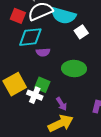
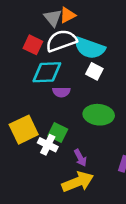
white square: (81, 32) -> (94, 71), moved, turned -32

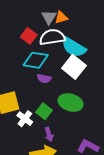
white square: (94, 71) -> (74, 67), size x1.6
green square: (58, 132) -> (44, 111), moved

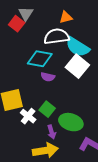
gray triangle: (49, 17) -> (26, 14), moved
red square: (29, 36) -> (17, 24), moved
green ellipse: (71, 103) -> (71, 122), moved

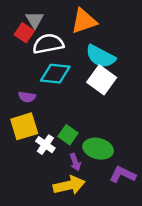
orange triangle: (66, 17) -> (84, 21), size x1.6
white semicircle: (57, 36) -> (48, 44), moved
purple semicircle: (48, 77) -> (27, 97), moved

